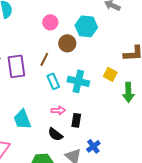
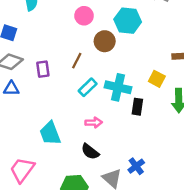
purple rectangle: (16, 66) -> (43, 69), size x0.6
cyan rectangle: (53, 81) -> (88, 87), turned 70
black rectangle: (76, 120) -> (137, 107), moved

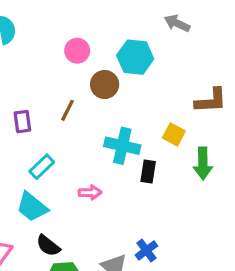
cyan rectangle: (88, 87) -> (42, 167), moved
cyan trapezoid: (50, 133) -> (32, 207), turned -30
black semicircle: (90, 152) -> (48, 246), moved

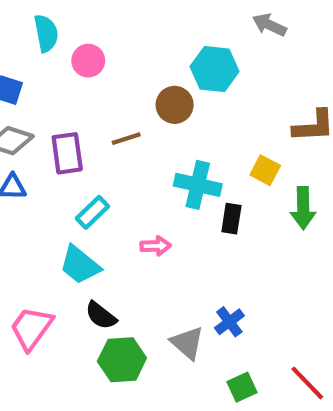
pink circle: (77, 51) -> (88, 61), moved
brown line: (68, 110) -> (126, 139), turned 45
purple rectangle: (22, 122) -> (67, 153), size x1.4

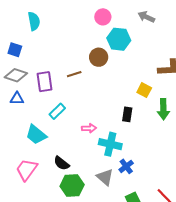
pink circle: (88, 61) -> (103, 17), moved
cyan cross: (198, 185) -> (110, 144), moved
cyan trapezoid: (80, 265) -> (36, 135), moved

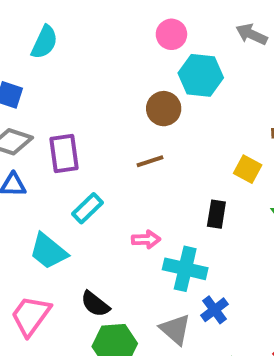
cyan semicircle: (34, 21) -> (44, 42), turned 36
brown line: (74, 74) -> (150, 161), moved

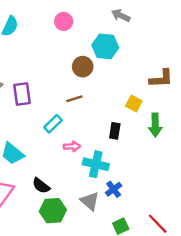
pink circle: (171, 34) -> (64, 21), moved
gray arrow: (252, 34) -> (121, 15), moved
cyan rectangle: (87, 208) -> (53, 124), moved

